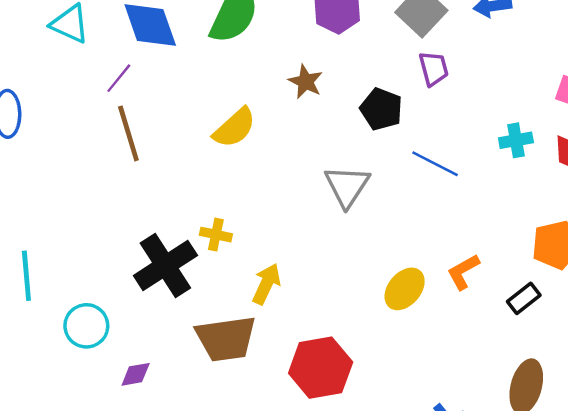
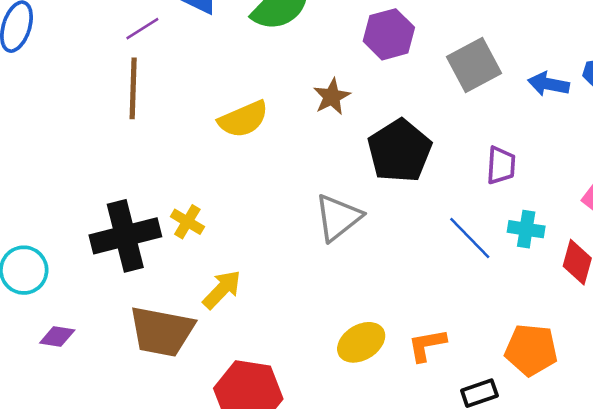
purple trapezoid: (434, 69) -> (501, 165), moved
black pentagon: (381, 109) -> (400, 151), size x1.4
blue line: (435, 164) -> (470, 238), moved

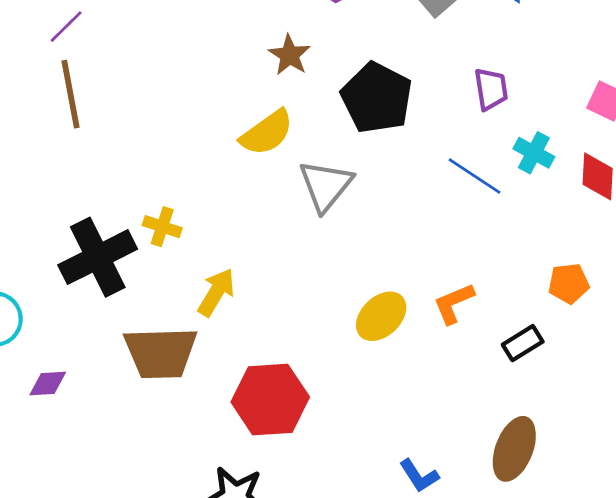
yellow semicircle: (243, 119) -> (267, 133), moved
cyan cross: (526, 229) -> (534, 153), turned 32
orange pentagon: (531, 350) -> (569, 283), size x0.7

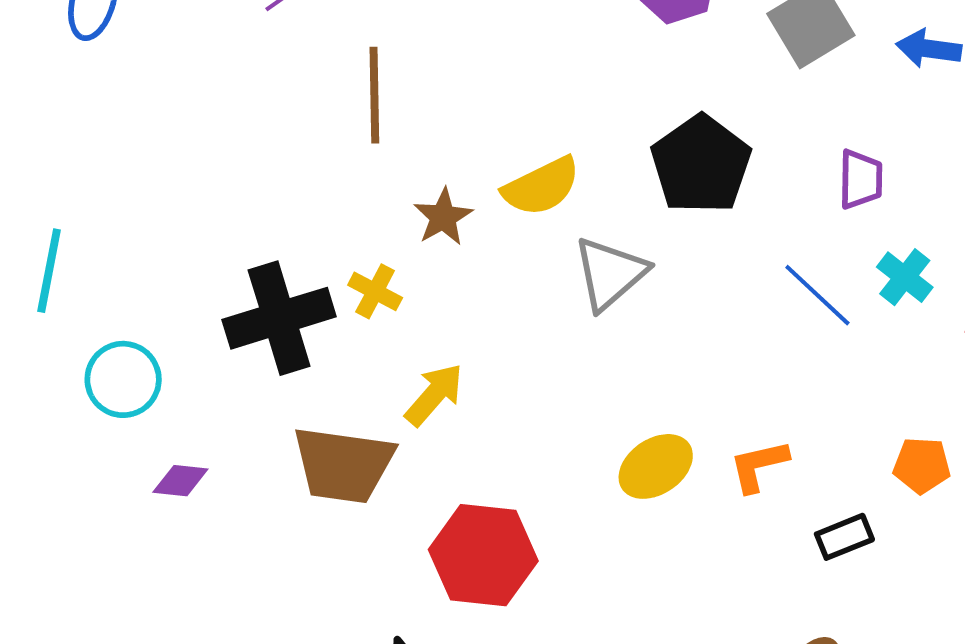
brown star: (289, 55) -> (443, 217), moved
brown line: (71, 94) -> (374, 95), moved

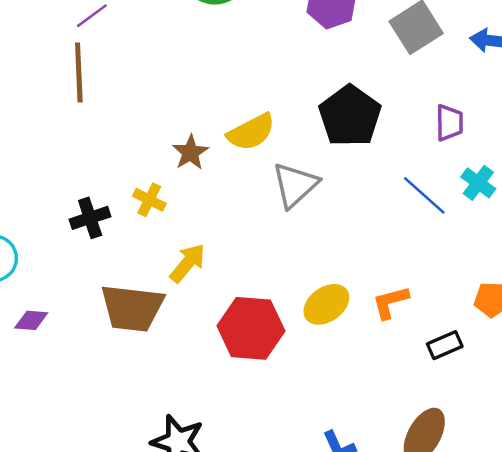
brown line: (374, 95) -> (79, 72), moved
black cross: (279, 318) -> (90, 218), size x0.6
red hexagon: (483, 555) -> (251, 328), moved

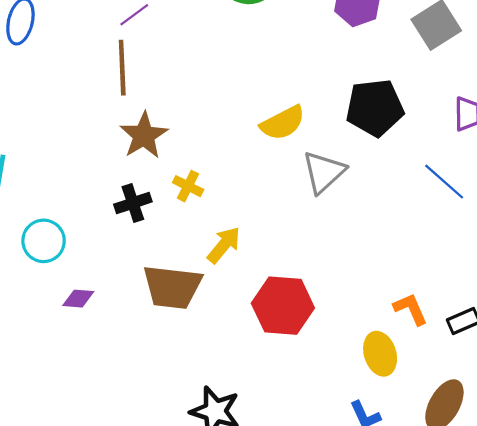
black pentagon: (350, 116) -> (375, 108), turned 30
brown star: (190, 152) -> (144, 135), moved, size x1.4
orange L-shape: (390, 302) -> (411, 309), moved, turned 81
yellow ellipse: (326, 304) -> (380, 354), moved, turned -72

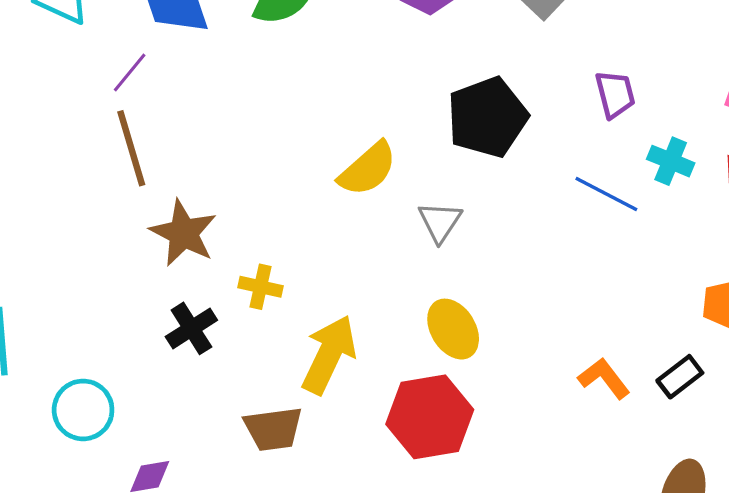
gray triangle: (324, 172) -> (440, 222), size x0.7
yellow arrow: (224, 245) -> (329, 355), size x1.4
brown trapezoid: (172, 287) -> (273, 429), size x0.7
yellow ellipse: (380, 354) -> (453, 329), moved

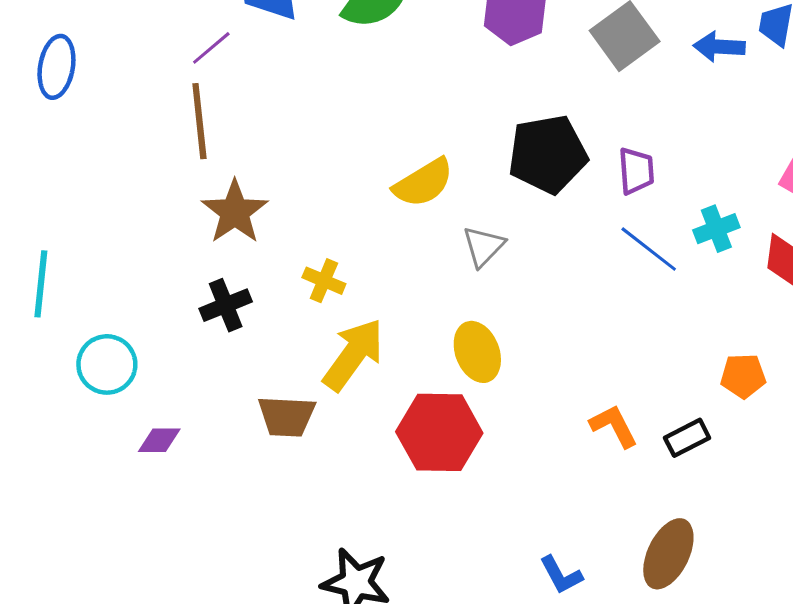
purple trapezoid: (615, 94) -> (636, 171), moved
cyan cross: (671, 161) -> (716, 229), turned 36
yellow cross: (261, 287) -> (324, 281), moved

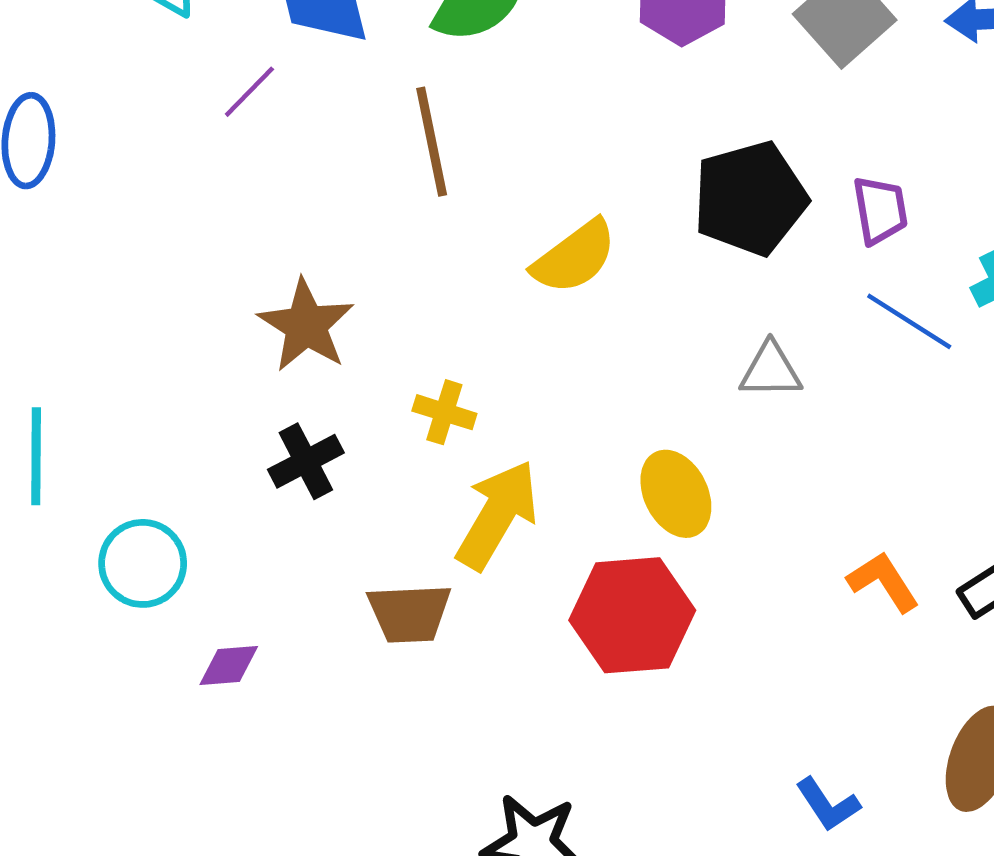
brown line: (199, 121) -> (432, 142), moved
gray triangle: (484, 246) -> (771, 370), moved, turned 51

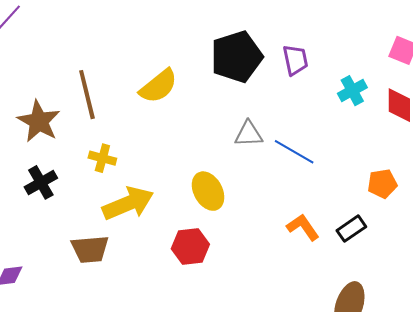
brown line: (432, 142) -> (87, 95), moved
blue line: (909, 321) -> (294, 152), moved
yellow arrow: (497, 515) -> (128, 203), turned 39
red hexagon: (632, 615) -> (190, 246), size x0.7

